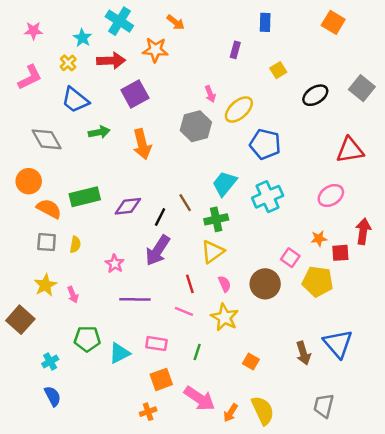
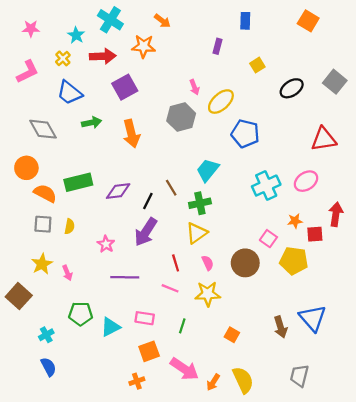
cyan cross: (268, 197) -> (266, 186), moved
yellow star: (225, 317) -> (208, 294), turned -30

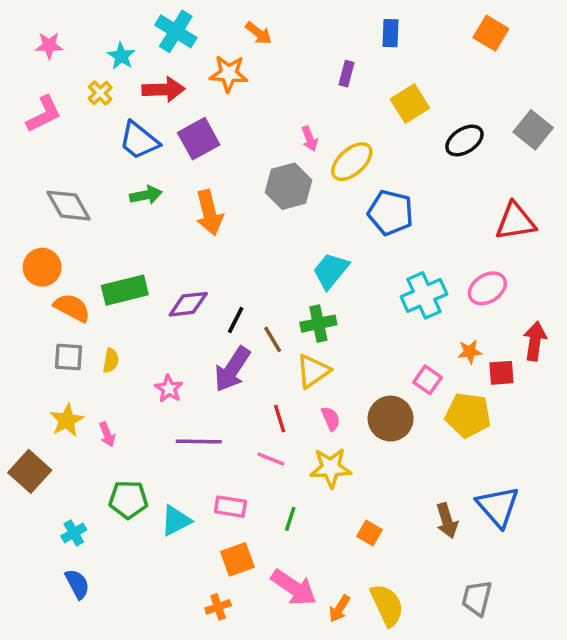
yellow square: (257, 65) -> (410, 104), size x1.5
blue trapezoid: (70, 93) -> (139, 140), moved
brown line: (171, 188) -> (273, 339), moved

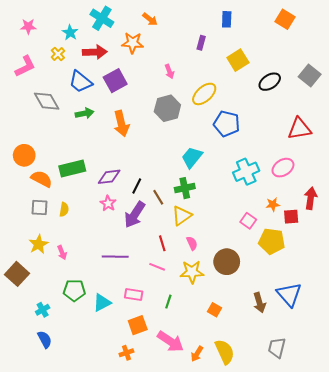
pink arrow: (310, 139) -> (169, 71), moved
gray diamond: (68, 206) -> (47, 101), moved
pink star: (169, 389) -> (108, 203), moved
brown circle: (391, 419) -> (227, 262), moved

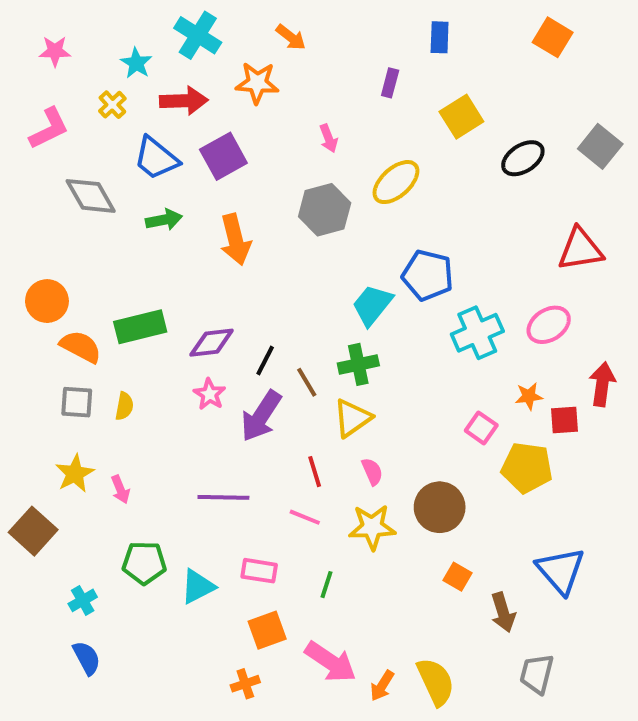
blue pentagon: (227, 124) -> (428, 275), moved
brown arrow: (259, 303) -> (503, 612), moved
orange square: (214, 310) -> (457, 577), moved

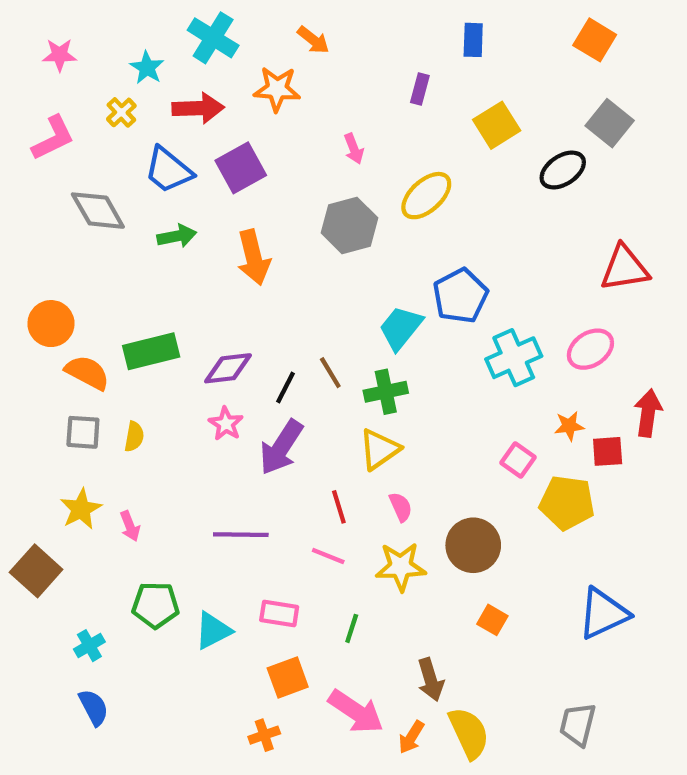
gray square: (600, 146) -> (610, 123), moved
blue pentagon: (428, 275) -> (460, 296), turned 30
brown line: (307, 382) -> (330, 373), moved
blue triangle: (561, 571) -> (603, 614), turned 46
brown arrow: (503, 612) -> (431, 680), moved

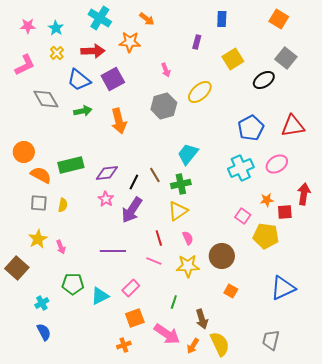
cyan star: (147, 68) -> (56, 28), moved
blue pentagon: (460, 296) -> (251, 128), moved
pink rectangle: (279, 614) -> (131, 288), turned -54
green line: (352, 628) -> (174, 302), moved

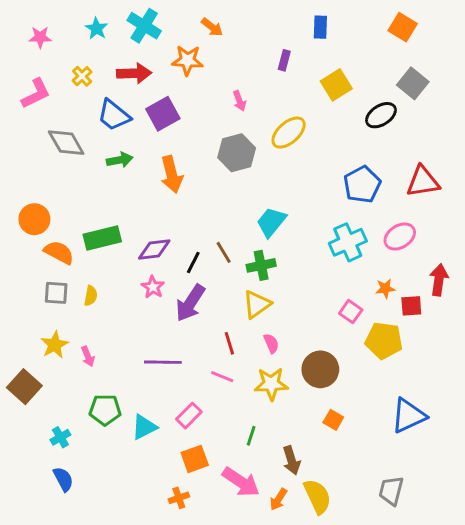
cyan star: (56, 28) -> (96, 29), moved

